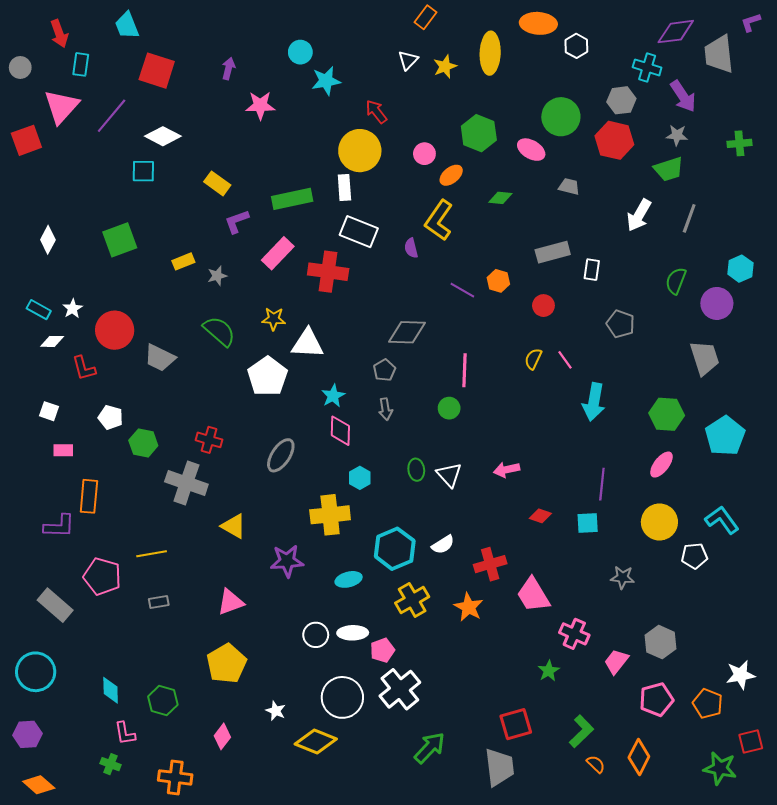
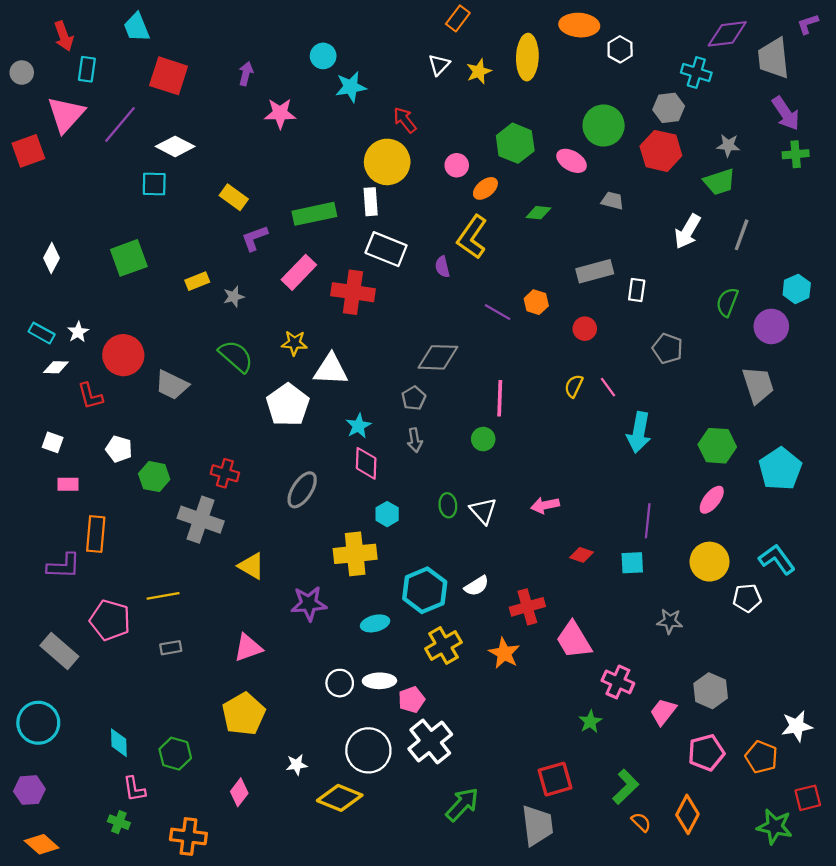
purple arrow: (683, 96) -> (786, 113), moved
white star: (276, 711) -> (297, 765), turned -30

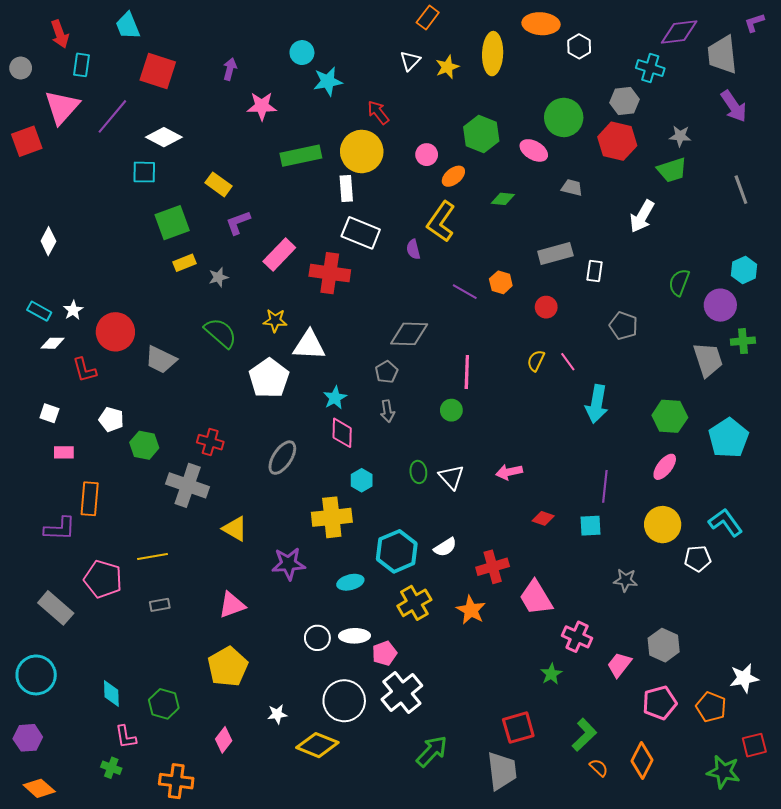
green cross: (796, 154) -> (743, 341), moved
green rectangle: (314, 214) -> (301, 156), moved
gray line: (742, 235) -> (741, 190), moved, turned -40
green square: (129, 258) -> (172, 223), moved

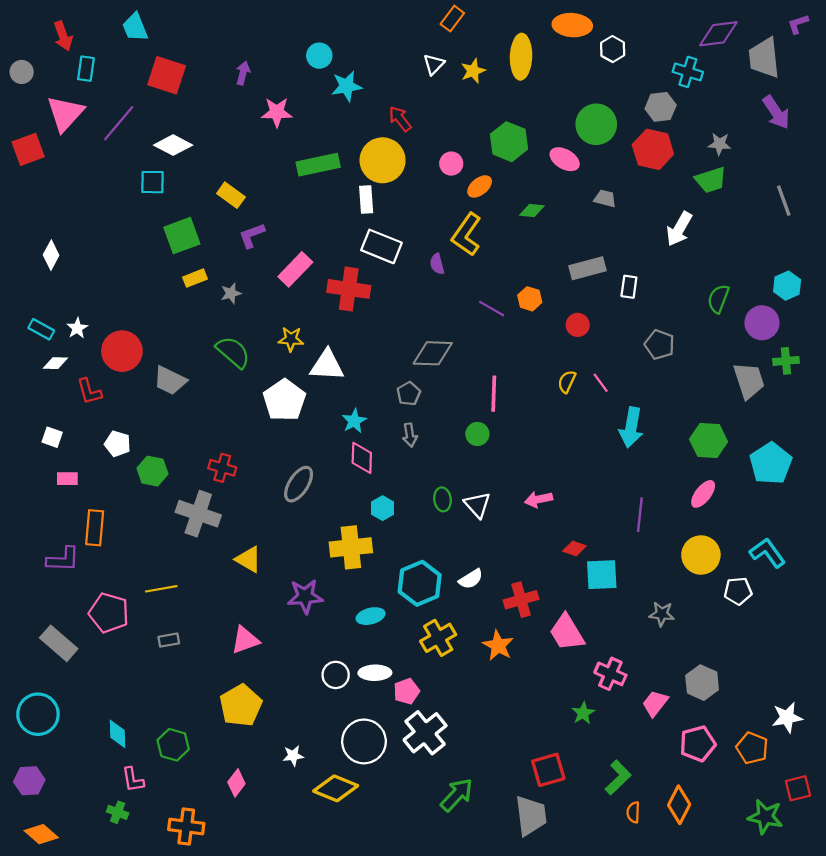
cyan square: (590, 526) -> (602, 575), moved, size x1.4
orange semicircle: (599, 768) -> (633, 812), turned -132

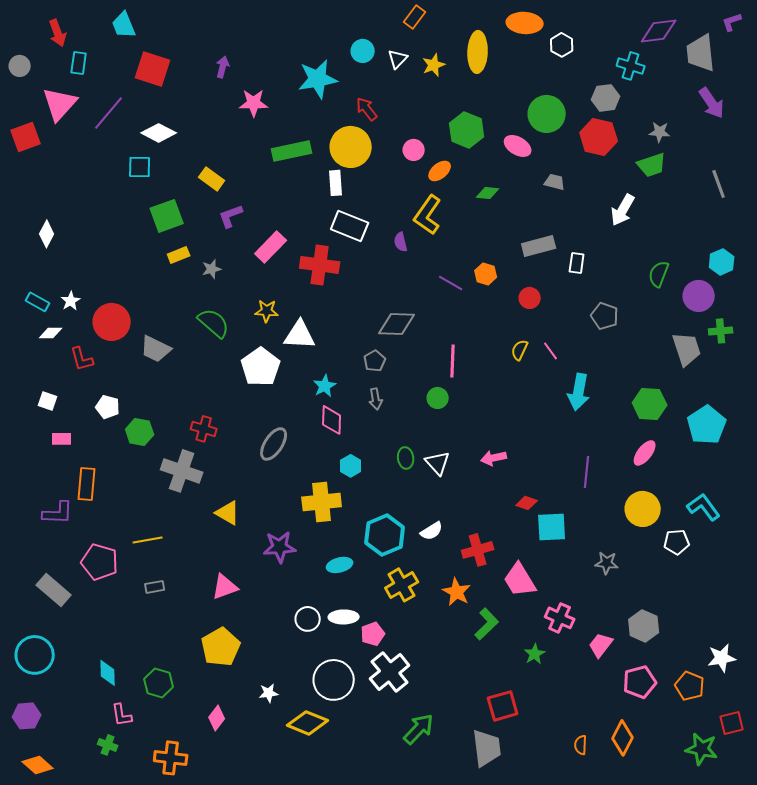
cyan circle: (319, 56) -> (363, 51), moved
cyan star: (347, 86) -> (318, 79), size x1.4
green L-shape: (618, 777) -> (487, 624), moved

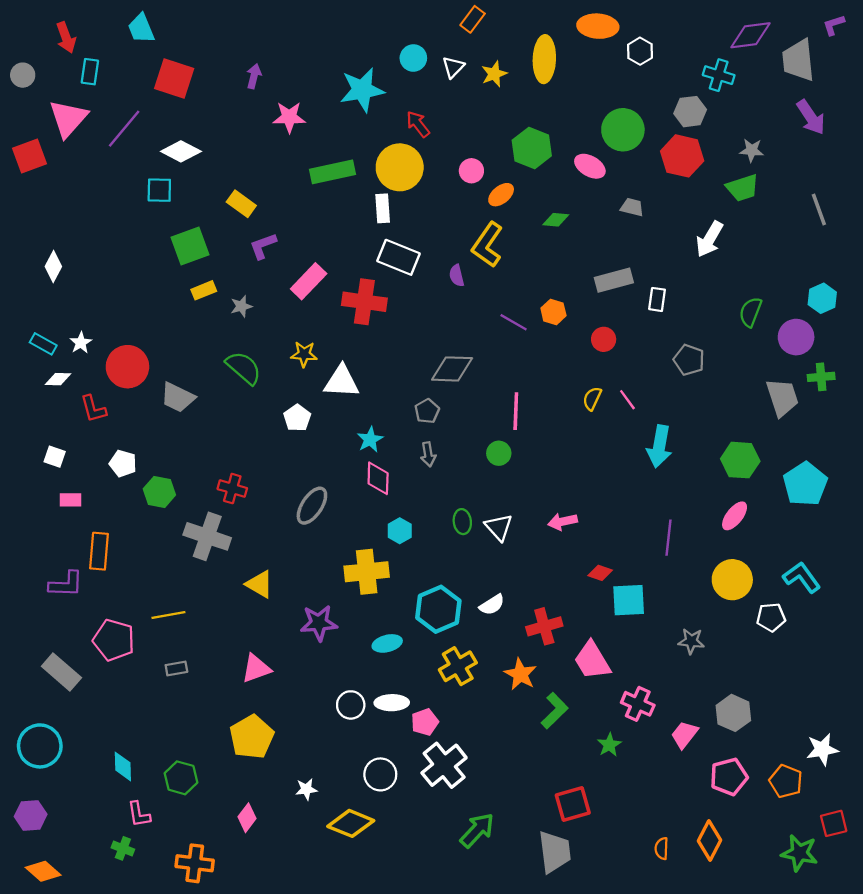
white pentagon: (261, 367) -> (297, 418), size x0.6
white circle: (334, 680) -> (380, 774), size x0.7

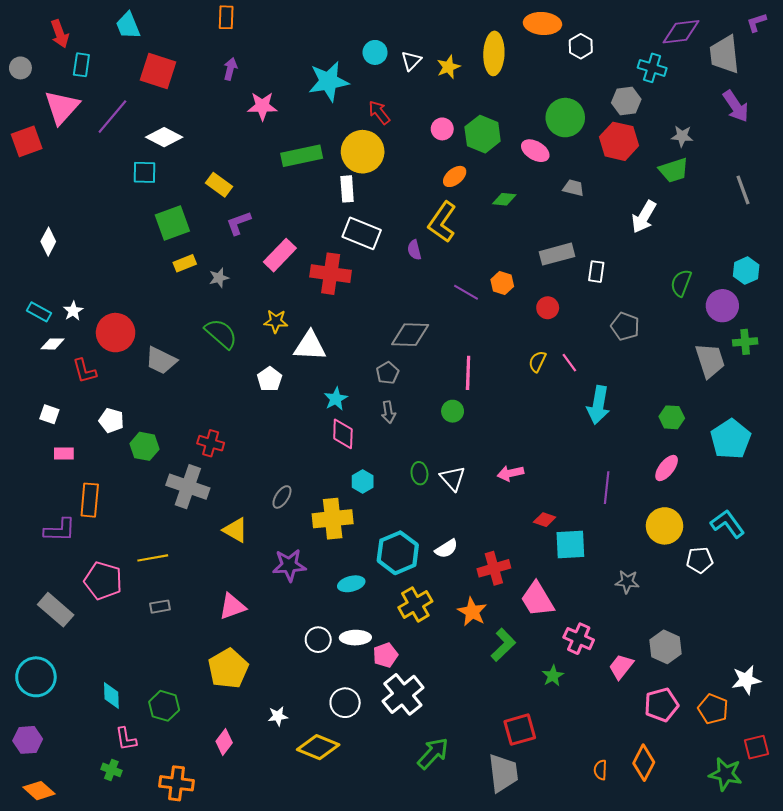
orange rectangle: (473, 19) -> (226, 17), moved, turned -35
pink circle: (471, 171) -> (442, 129), moved
green hexagon: (740, 460) -> (672, 417), size x0.7
gray ellipse: (312, 506) -> (282, 497), moved, size x0.7

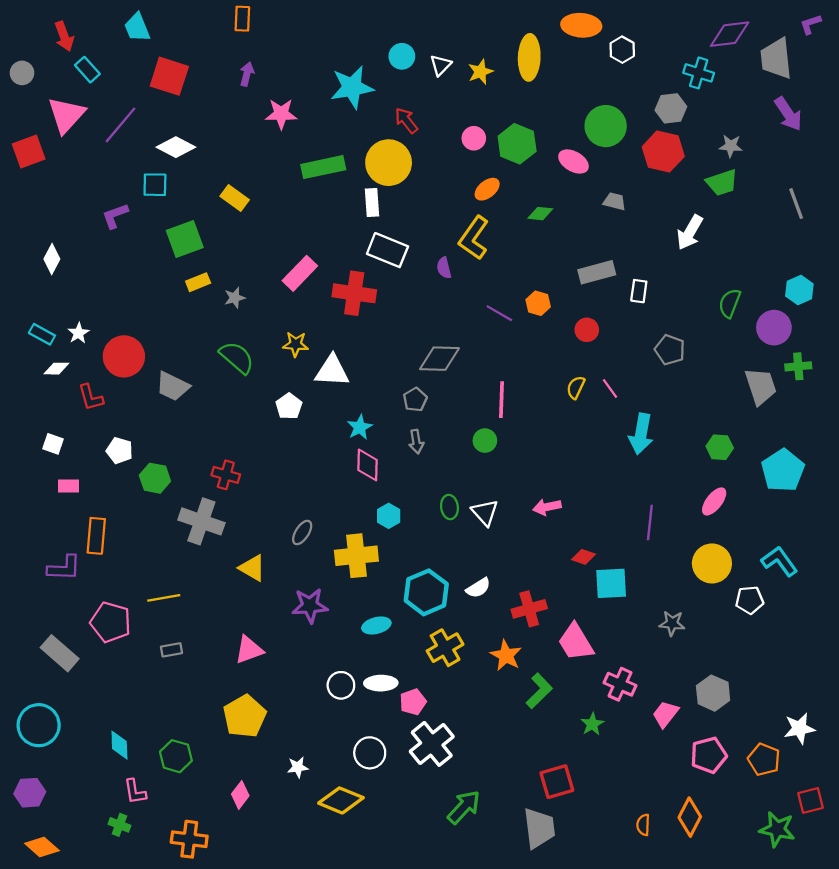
cyan rectangle: (81, 65) -> (87, 70), turned -50
purple L-shape: (239, 223) -> (115, 216), moved

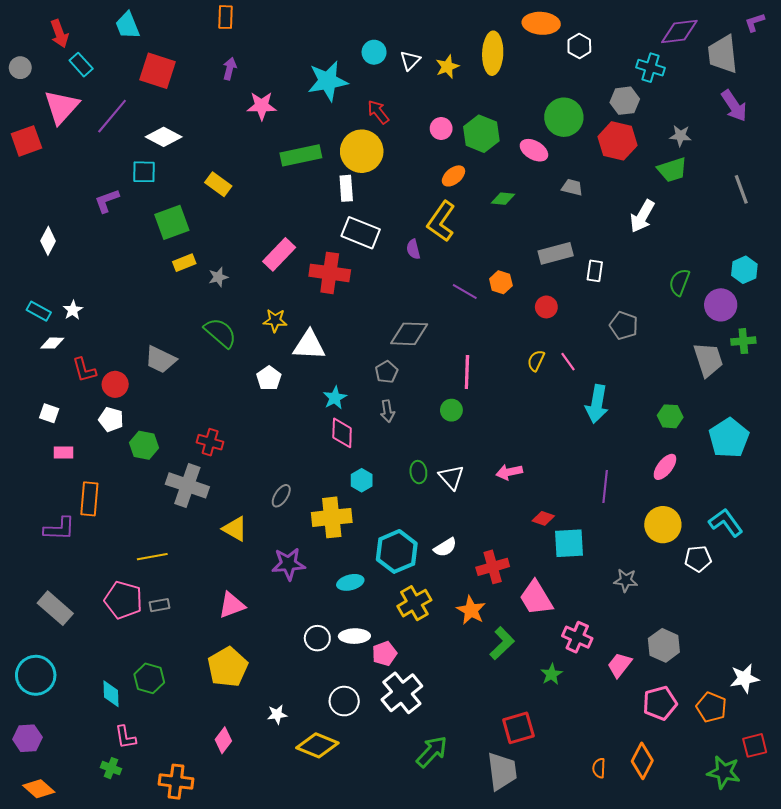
red circle: (124, 356) -> (115, 384), moved, size x0.7
pink pentagon: (111, 622) -> (123, 600), moved
green hexagon: (176, 756) -> (149, 678), moved

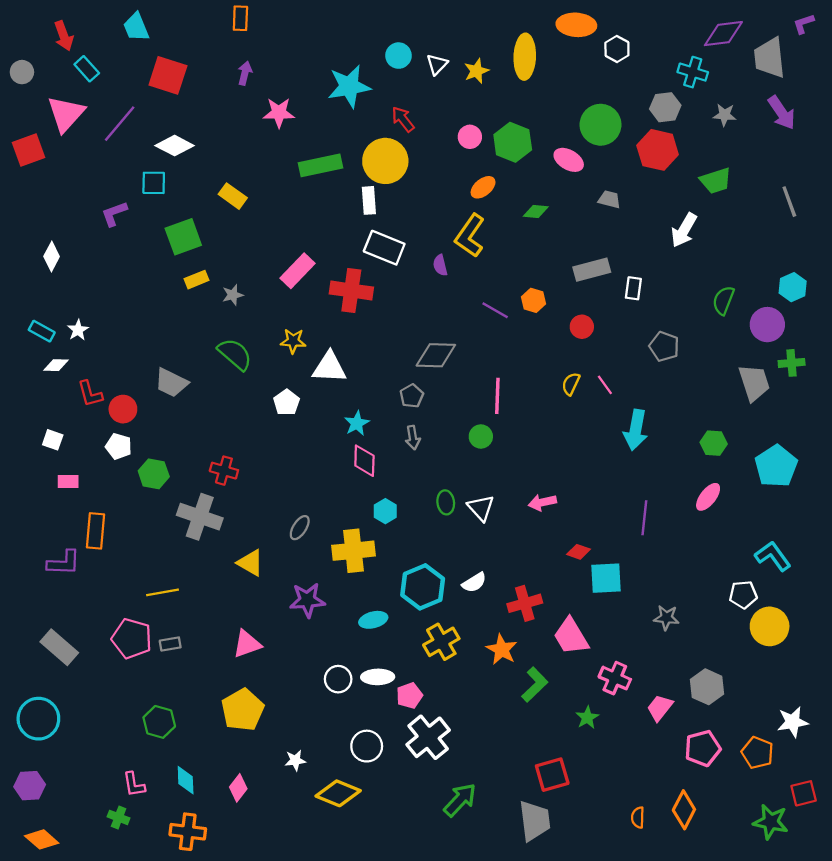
gray star: (680, 136) -> (725, 115), moved
yellow circle: (663, 525) -> (770, 626), moved
cyan diamond: (111, 694) -> (186, 780), moved

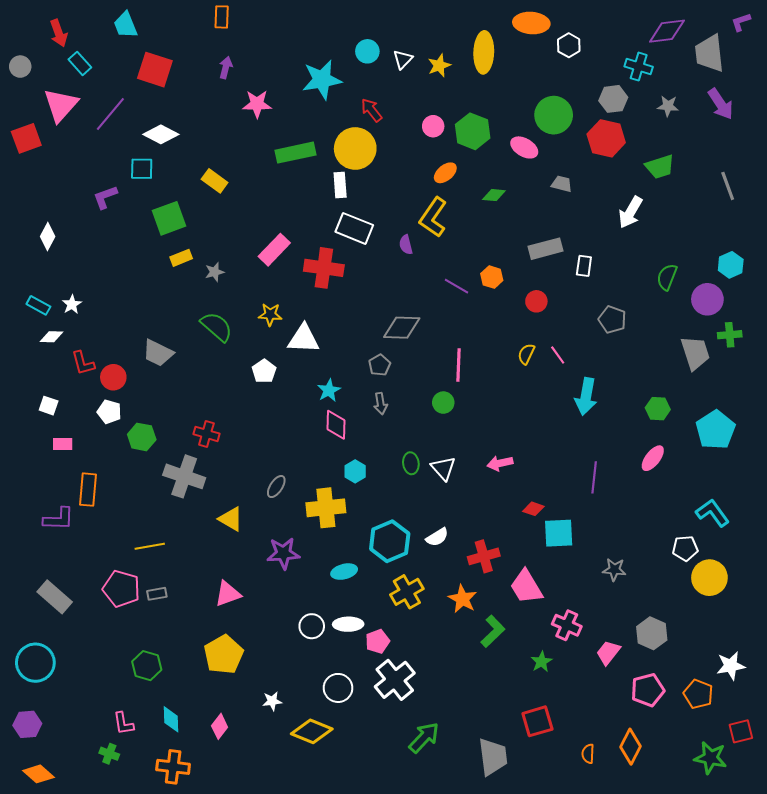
red square: (552, 775) -> (537, 721), moved

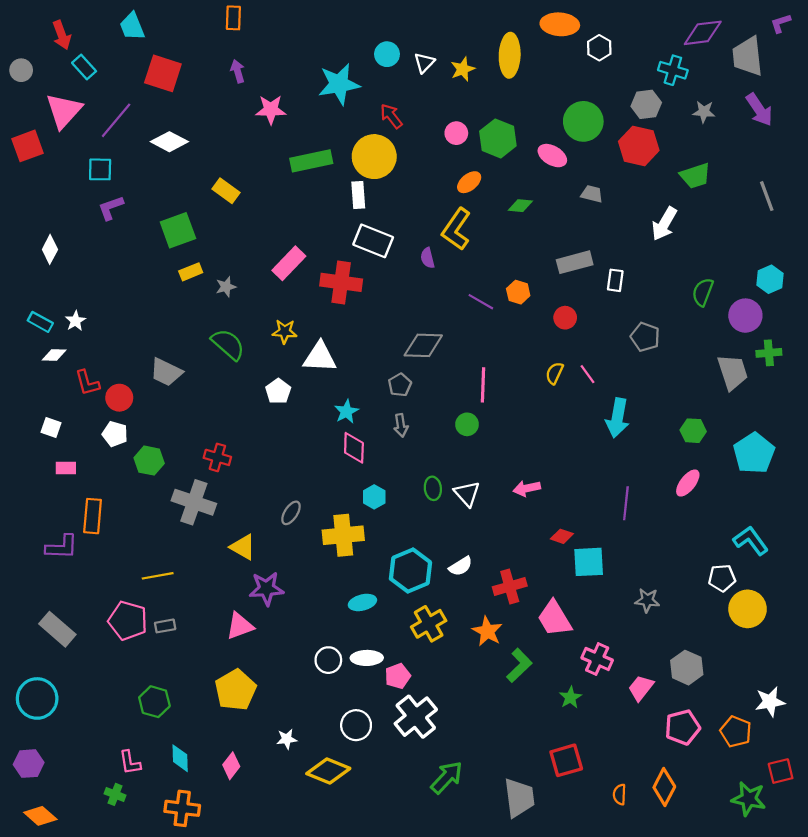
purple arrow: (226, 68) -> (238, 71), turned -30
cyan square: (142, 169) -> (100, 169), moved
purple star: (283, 553) -> (266, 589), moved

